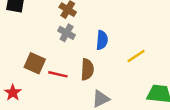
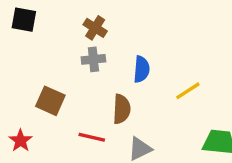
gray cross: (67, 33) -> (93, 59), turned -35
red line: (58, 74) -> (92, 137), moved

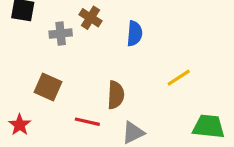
gray cross: (93, 59) -> (61, 34), moved
blue semicircle: (142, 69) -> (135, 34), moved

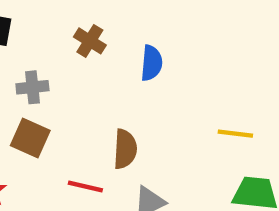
gray cross: (61, 34) -> (32, 87), moved
yellow line: (179, 78) -> (235, 134), moved, turned 40

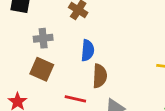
blue semicircle: (152, 63) -> (88, 50), moved

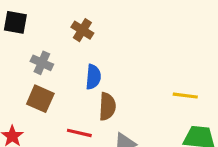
gray cross: (43, 38) -> (42, 63), turned 30

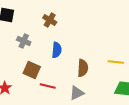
brown square: (40, 99) -> (32, 70), moved
brown semicircle: (107, 106) -> (83, 68), moved

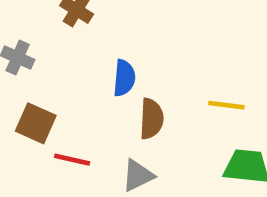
blue semicircle: (57, 50) -> (124, 78), moved

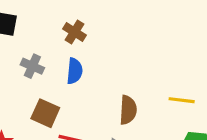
blue semicircle: (124, 78) -> (75, 71), moved

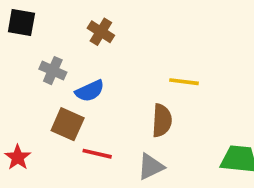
blue semicircle: (75, 71) -> (90, 91), moved, turned 60
yellow line: (182, 100) -> (184, 82), moved

